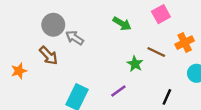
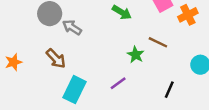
orange cross: (185, 43) -> (188, 15), moved
brown arrow: (49, 56) -> (56, 58), moved

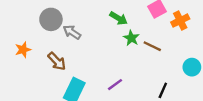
green star: (136, 55) -> (131, 38), moved
orange star: (14, 62) -> (23, 50), moved

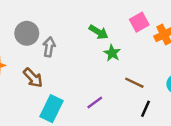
gray arrow: (72, 32) -> (49, 47), turned 66
brown line: (152, 46) -> (134, 83), moved

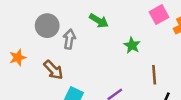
green arrow: (98, 32) -> (99, 21), moved
brown line: (134, 83) -> (154, 75), turned 60

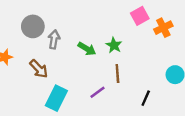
green arrow: (99, 21) -> (87, 49), moved
brown line: (154, 75) -> (117, 73), moved

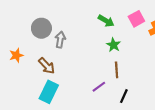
green arrow: (87, 49) -> (106, 21), moved
cyan rectangle: (56, 98) -> (49, 92), moved
black line: (146, 98) -> (124, 96), moved

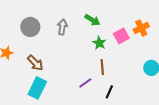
pink square: (136, 19) -> (121, 36), moved
gray arrow: (60, 40) -> (62, 27), moved

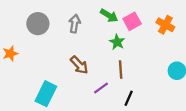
orange cross: (141, 28) -> (165, 25), turned -35
pink square: (121, 36) -> (132, 21), moved
brown arrow: (35, 63) -> (79, 65), moved

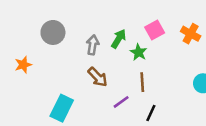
green arrow: (109, 16) -> (119, 39), moved, turned -90
gray arrow: (75, 24) -> (93, 45), moved

